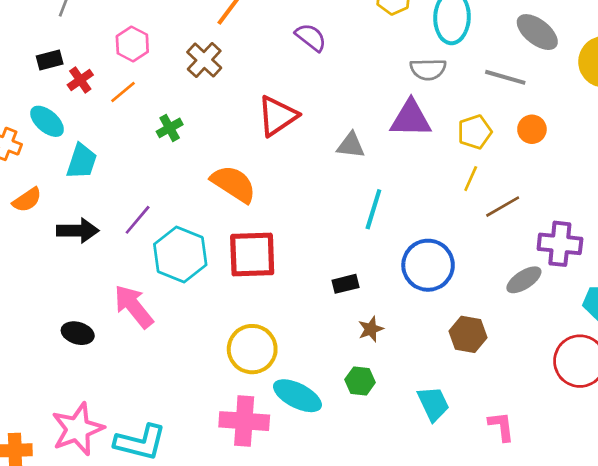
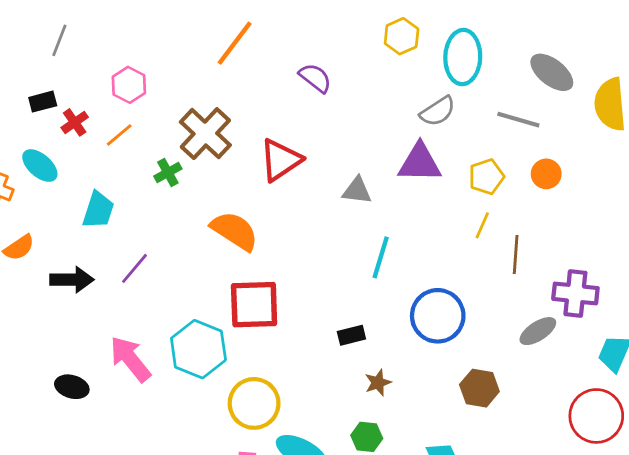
brown cross: (204, 60) -> (205, 134), moved, size x1.4
gray semicircle: (428, 69) -> (438, 111), turned -32
cyan trapezoid: (82, 161) -> (98, 210), moved
brown line: (503, 207) -> (516, 255), turned -56
cyan hexagon: (180, 255) -> (198, 349), moved

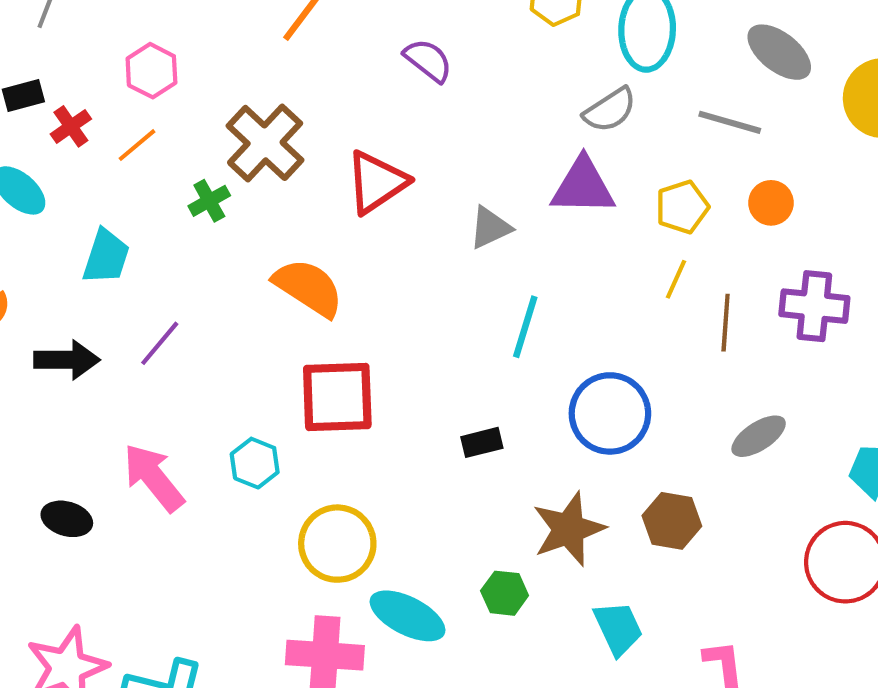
gray triangle: (357, 191) -> (490, 228), turned -32
purple cross: (575, 294) -> (814, 306), moved
cyan hexagon: (198, 349) -> (255, 463), size x0.6
brown star: (378, 383) -> (569, 529), moved, size x1.8

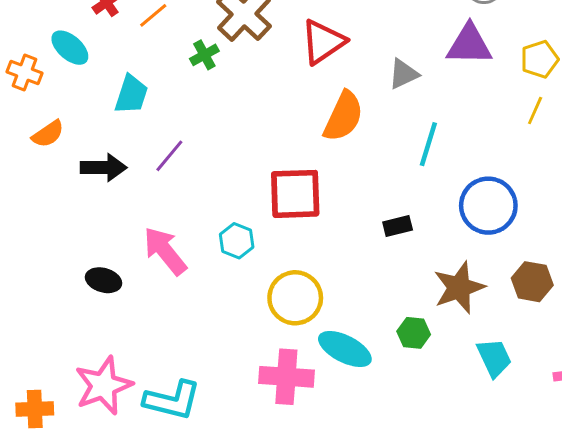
orange semicircle: (308, 288) -> (343, 116), moved, turned 82

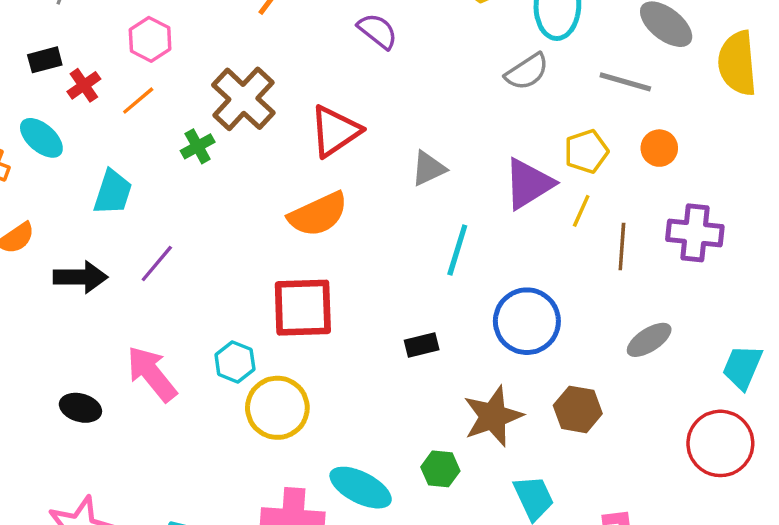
purple triangle: (469, 45) -> (529, 184), moved, turned -33
orange semicircle: (343, 116) -> (318, 214), moved, turned 40
yellow circle: (295, 298) -> (277, 408), moved

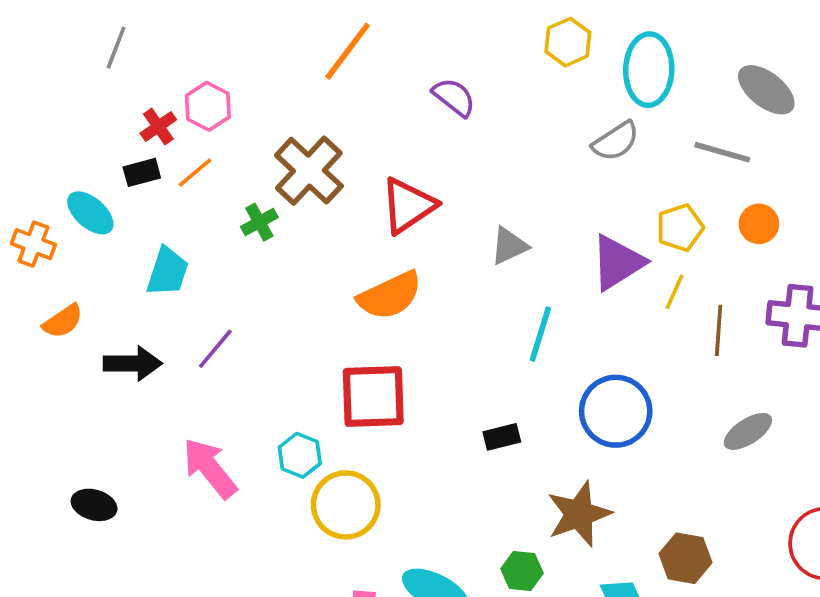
black rectangle: (45, 60) -> (142, 172), moved
red cross: (84, 85) -> (158, 127), moved
black ellipse: (80, 408) -> (94, 505), moved
brown hexagon: (578, 409) -> (685, 558), moved

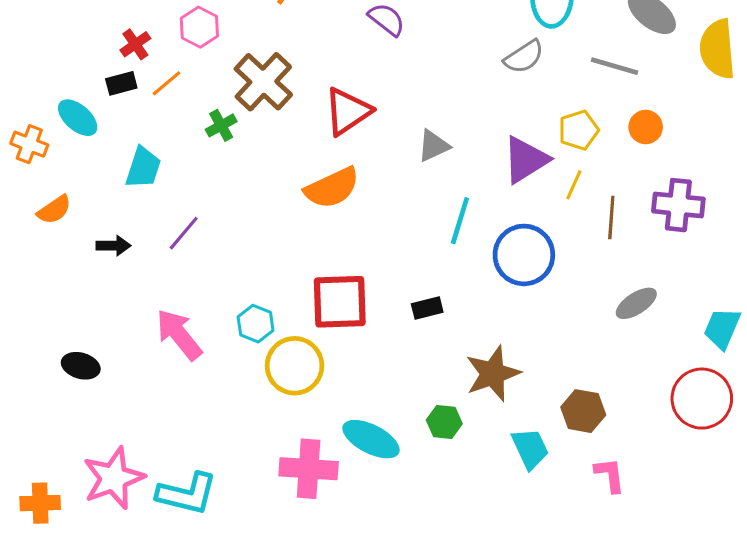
pink hexagon: (208, 106) -> (199, 27), moved
black arrow: (133, 363) -> (114, 246), size x0.7
red square: (373, 397) -> (340, 302), moved
blue circle: (616, 411) -> (524, 255), moved

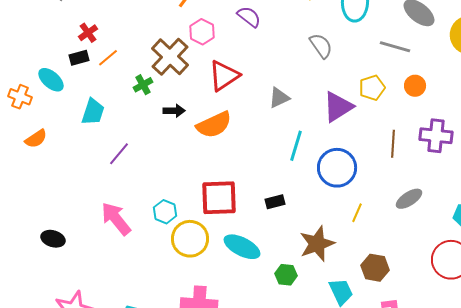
pink hexagon: (199, 27) -> (202, 32), moved
gray semicircle: (524, 57) -> (321, 46), moved, turned -92
yellow line: (574, 185) -> (357, 213), moved
black arrow: (114, 246) -> (174, 111), moved
cyan ellipse: (371, 439) -> (242, 247), moved

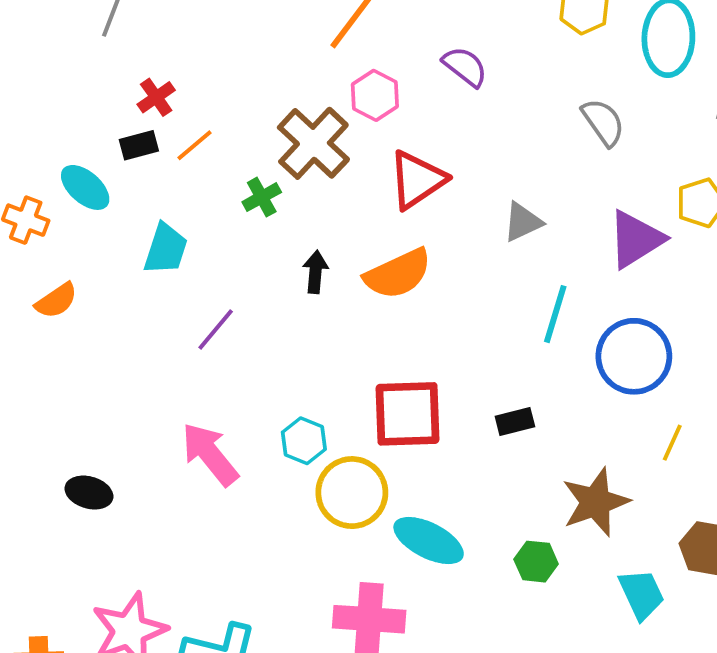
black arrow: (174, 111) -> (315, 272), moved, turned -85
cyan ellipse: (242, 247) -> (429, 540), moved

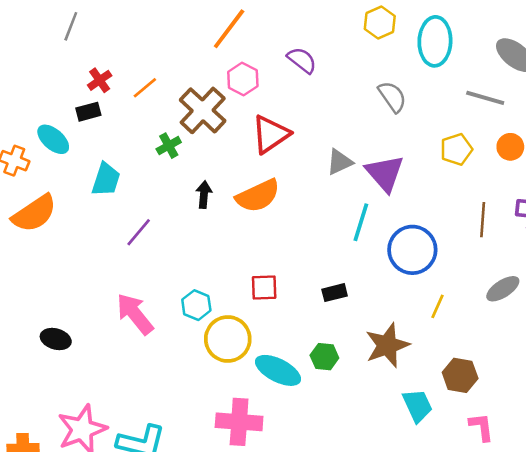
orange line: (195, 145) -> (145, 88), moved
purple triangle: (636, 239) -> (385, 173), moved, turned -39
orange semicircle: (56, 301) -> (34, 213), size x1.6
red square: (407, 414) -> (264, 288), size x0.6
green hexagon: (536, 562) -> (324, 357), moved

